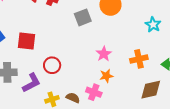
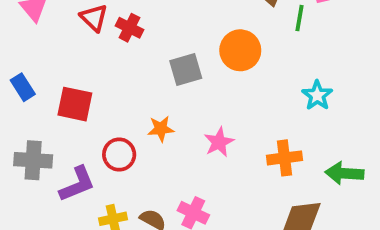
orange star: (106, 76) -> (161, 129), moved

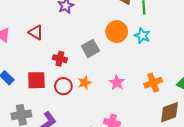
red cross: (129, 28) -> (60, 59), moved
cyan star: (317, 95) -> (142, 36), moved
red circle: (119, 155) -> (63, 86), moved

